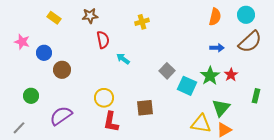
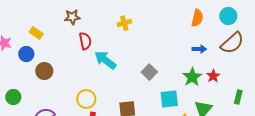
yellow rectangle: (54, 18) -> (36, 33), moved
cyan arrow: (123, 59) -> (105, 60), size x1.6
cyan square: (187, 86) -> (169, 99), moved, turned -30

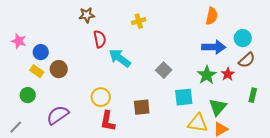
cyan circle: (228, 16) -> (243, 38), moved
yellow rectangle: (36, 33) -> (37, 71), moved
brown semicircle: (232, 43) -> (247, 60), moved, size x0.7
blue arrow: (199, 49) -> (214, 47), size x1.6

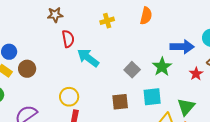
orange semicircle: (212, 16) -> (146, 16), moved
green star: (207, 75) -> (162, 67), moved
brown square: (142, 107) -> (120, 102), moved

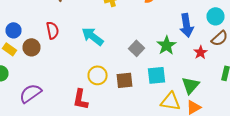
red semicircle: (68, 39) -> (52, 30), moved
blue arrow: (182, 47) -> (186, 25), turned 80
yellow circle: (69, 97) -> (98, 75), moved

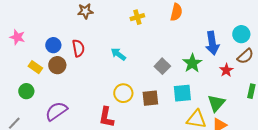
blue circle: (14, 30) -> (53, 45), moved
cyan arrow: (92, 36) -> (118, 54), size x0.7

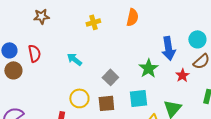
gray square: (162, 66) -> (110, 77), moved

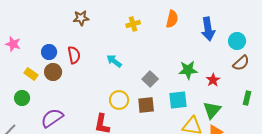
blue arrow: (168, 48) -> (208, 29), moved
green star: (148, 68) -> (188, 70), turned 30
red star: (182, 75) -> (213, 80), moved

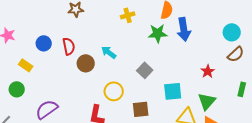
blue arrow: (208, 29) -> (184, 29), moved
green star: (188, 70) -> (158, 33), moved
brown circle: (53, 72) -> (86, 63), moved
brown square: (146, 105) -> (141, 109), moved

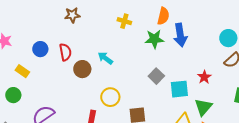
yellow cross: (128, 15) -> (124, 21), turned 32
gray square: (145, 70) -> (156, 76), moved
cyan square: (173, 91) -> (179, 89), moved

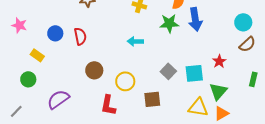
cyan arrow: (105, 58) -> (135, 41), moved, turned -35
brown circle: (82, 69) -> (94, 70), moved
gray square: (156, 76) -> (168, 71), moved

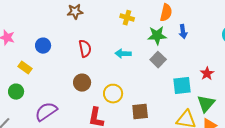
blue arrow: (195, 19) -> (183, 32), size x0.6
red semicircle: (80, 36) -> (85, 49), moved
gray square: (168, 71) -> (158, 60), moved

